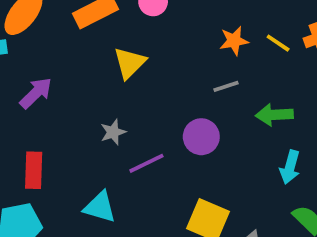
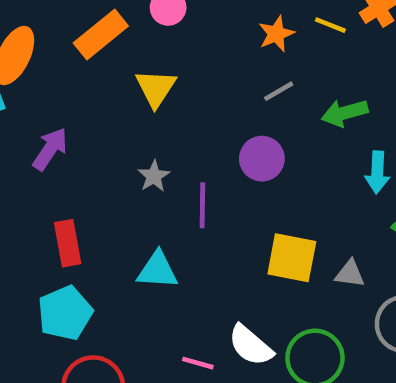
purple line: (146, 163) -> (202, 205), turned -51

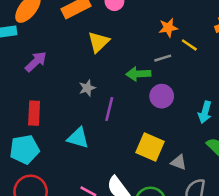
yellow line: (330, 25) -> (189, 45), moved
green arrow: (345, 113) -> (138, 74), moved
purple circle: (262, 159) -> (162, 96), moved

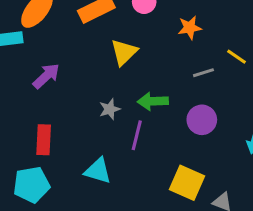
orange star: (168, 28) -> (190, 28), moved
green arrow: (138, 74) -> (153, 101), moved

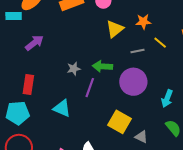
orange star: (190, 28) -> (143, 22), moved
yellow triangle: (124, 52) -> (115, 29), moved
purple circle: (202, 120) -> (133, 82), size x1.4

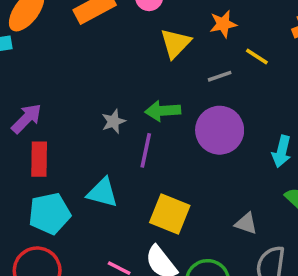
purple arrow: (34, 43) -> (26, 119), moved
cyan pentagon: (18, 113) -> (49, 213), moved
yellow square: (120, 122) -> (170, 214), moved

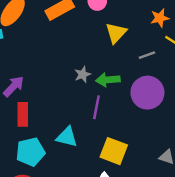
orange star: (223, 24) -> (160, 18), moved
gray star: (114, 121) -> (83, 74), moved

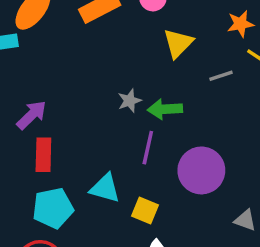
purple circle: (147, 93) -> (201, 170), moved
yellow square: (114, 151) -> (145, 211), moved, size x0.7

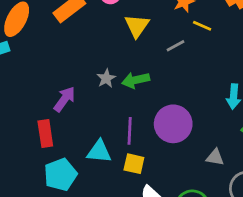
purple arrow: (32, 115) -> (64, 99), moved
purple line: (148, 148) -> (130, 131), moved

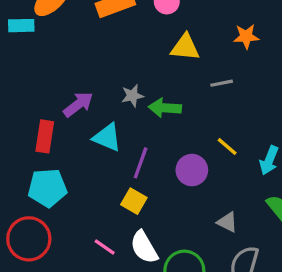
yellow triangle: (137, 26) -> (185, 47), turned 44
yellow line: (202, 26) -> (227, 147), moved
purple circle: (173, 124) -> (192, 170), size x0.7
cyan triangle: (99, 152) -> (107, 137), moved

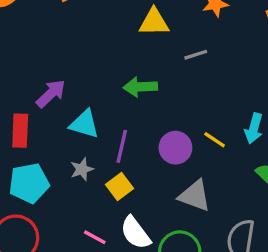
gray star: (132, 96) -> (82, 169), moved
yellow line: (227, 147) -> (215, 140), moved
yellow square: (134, 201) -> (120, 187), turned 30
gray triangle: (227, 222) -> (195, 196), moved, size x1.5

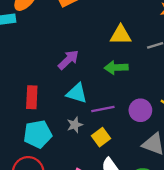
yellow triangle: (154, 22) -> (121, 35), moved
purple arrow: (51, 94) -> (68, 60), moved
purple line: (122, 146) -> (103, 109), turned 65

